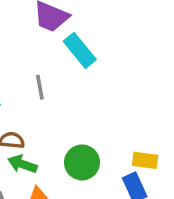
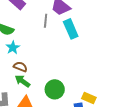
gray line: (40, 87) -> (46, 21), moved

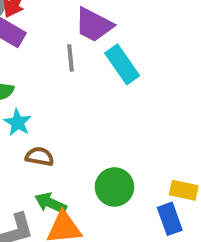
green arrow: (22, 81) -> (51, 203), moved

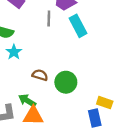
brown semicircle: (40, 157) -> (40, 75), moved
green circle: (114, 187) -> (66, 82), moved

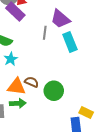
green arrow: (27, 101) -> (18, 103), turned 140
orange triangle: (33, 116) -> (16, 87), moved

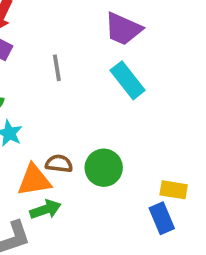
purple trapezoid: (60, 19) -> (123, 29), moved
cyan rectangle: (70, 42) -> (128, 80), moved

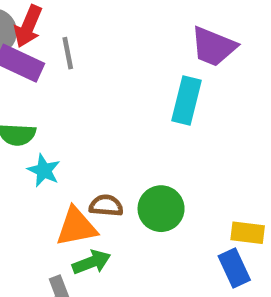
purple trapezoid: (123, 29) -> (213, 47), moved
gray line: (57, 68) -> (68, 53), moved
cyan rectangle: (128, 80) -> (186, 101), turned 54

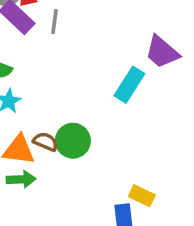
green circle: (161, 209) -> (73, 141), moved

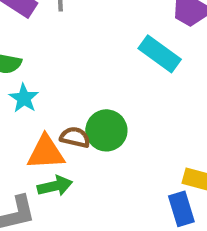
cyan rectangle: (129, 85) -> (160, 54), turned -76

